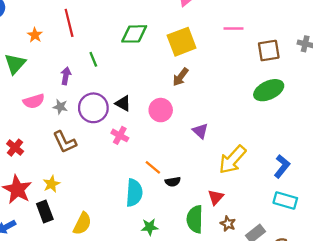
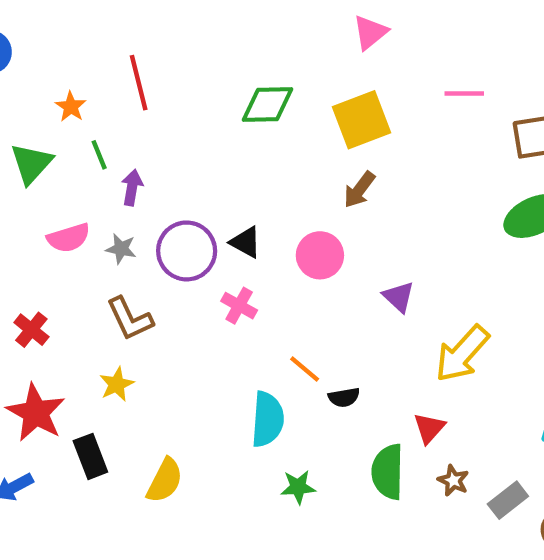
green line: (93, 59) -> (99, 155), moved
yellow star: (51, 184) -> (117, 384), moved

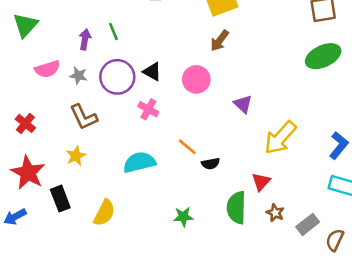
green line: (99, 155) -> (113, 32), moved
cyan semicircle: (267, 419) -> (139, 162), moved, turned -108

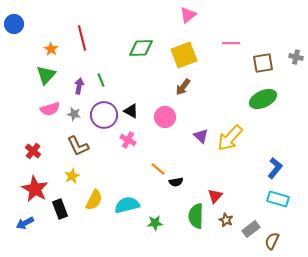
green triangle: (25, 25) -> (46, 75), moved
yellow arrow: (280, 138) -> (230, 138), moved
cyan semicircle: (139, 162) -> (127, 205), moved
yellow semicircle: (104, 213) -> (94, 200), moved

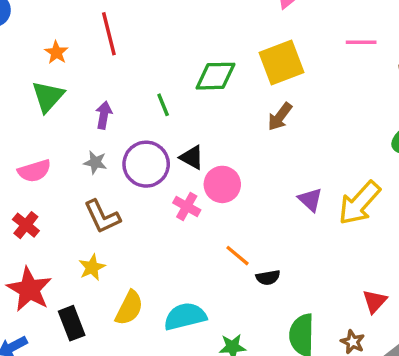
green diamond: (141, 48) -> (216, 76), moved
green line: (101, 80) -> (163, 105), moved
pink semicircle: (50, 109) -> (34, 171), moved
pink circle: (165, 117) -> (222, 184), moved
red triangle: (215, 196) -> (375, 301), moved

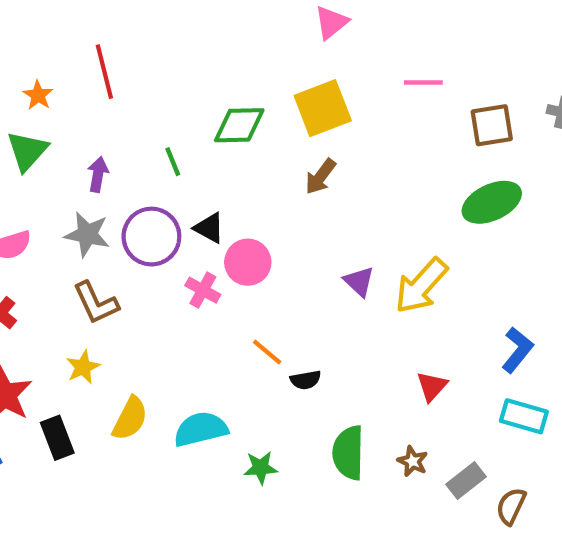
gray star: (95, 162) -> (87, 234), size x1.5
red triangle: (375, 301) -> (432, 386), moved

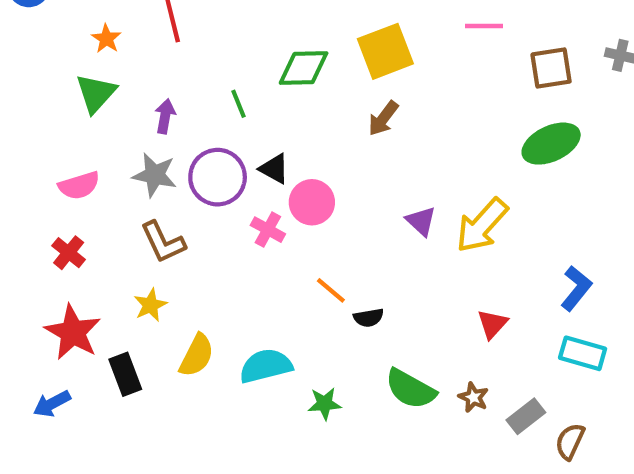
green semicircle: (348, 453) -> (411, 389), turned -62

